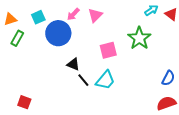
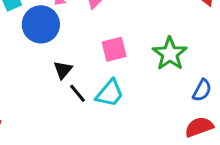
green star: (139, 38) -> (170, 54), moved
black triangle: (73, 64) -> (63, 70), turned 48

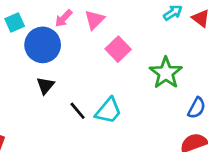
pink square: (114, 49) -> (118, 49), moved, turned -30
black triangle: (63, 70) -> (45, 85), moved

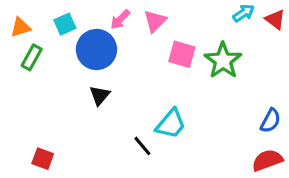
pink square: (118, 49) -> (182, 54), turned -30
green star: (166, 73) -> (223, 61), moved
black line: (78, 111) -> (142, 146), moved

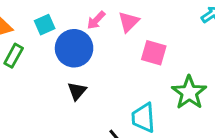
green star: (223, 61) -> (189, 93), moved
cyan trapezoid: (171, 124) -> (143, 118), turned 136

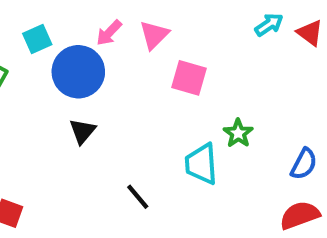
green star: (189, 93) -> (238, 133), size x0.6
cyan trapezoid: (143, 118) -> (201, 164), moved

